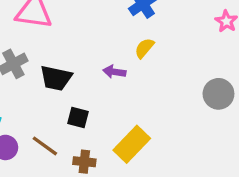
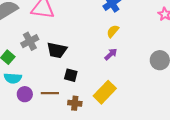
purple arrow: (114, 72) -> (111, 54), moved, turned 128
brown line: (45, 146) -> (50, 93), turned -36

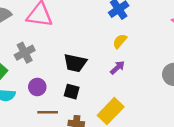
black trapezoid: (57, 50) -> (75, 63), moved
purple circle: (25, 94) -> (37, 87), moved

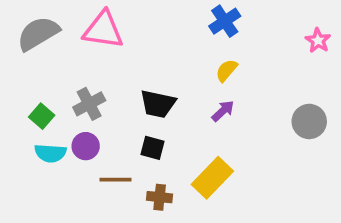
gray cross: (25, 53) -> (89, 104), moved
purple circle: (37, 87) -> (86, 146), moved

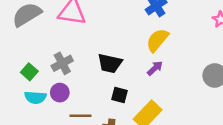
yellow semicircle: (226, 70) -> (157, 40), size x1.5
black square: (153, 148) -> (120, 95), moved

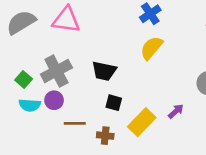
gray cross: (62, 63) -> (56, 71), size x1.4
purple arrow: (155, 68) -> (176, 111), moved

